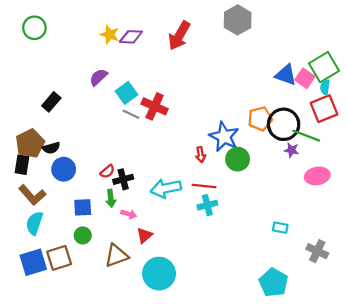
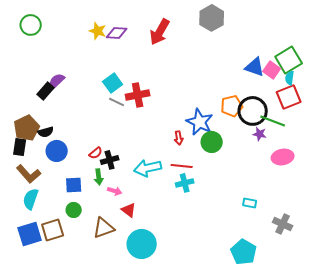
purple semicircle: (98, 77) -> (57, 81), moved
red cross: (155, 106) -> (138, 95), turned -35
red triangle: (144, 235) -> (129, 210), turned -42

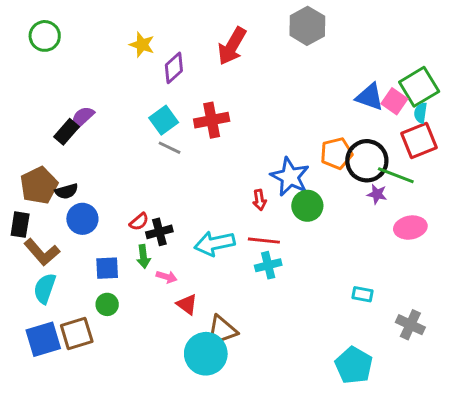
purple diamond: (117, 33) -> (174, 68), moved, turned -45
red cross: (138, 95) -> (212, 120), moved
black rectangle: (20, 147) -> (20, 225), moved
brown triangle: (104, 228) -> (222, 331), moved

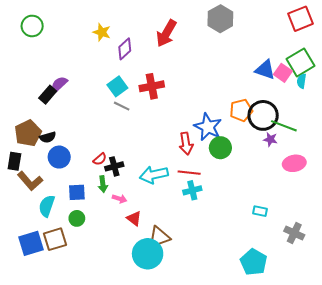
red square: (419, 140) -> (300, 19), moved
red arrow: (259, 200) -> (186, 144), size x1.5
cyan semicircle: (45, 288) -> (47, 206), moved

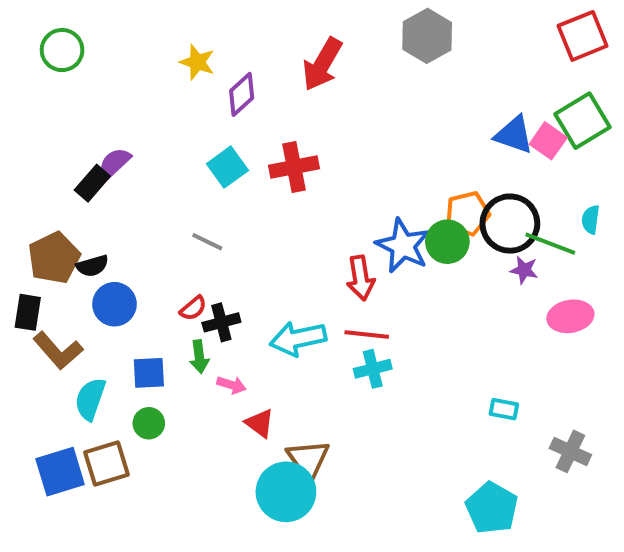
cyan semicircle: (302, 81) -> (591, 219), moved
gray line: (122, 106) -> (207, 242), moved
green circle: (220, 148) -> (447, 242), moved
brown triangle: (159, 237) -> (308, 460), turned -45

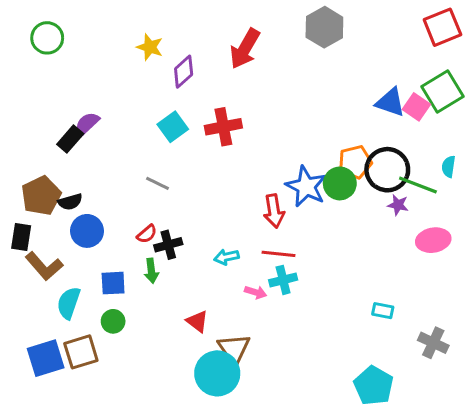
cyan arrow: (298, 339) -> (226, 257), size x0.6
pink arrow: (232, 385) -> (256, 292), moved

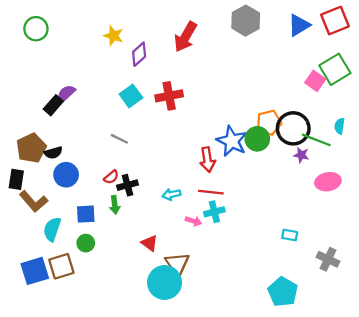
blue triangle: (390, 102) -> (299, 25), moved, turned -50

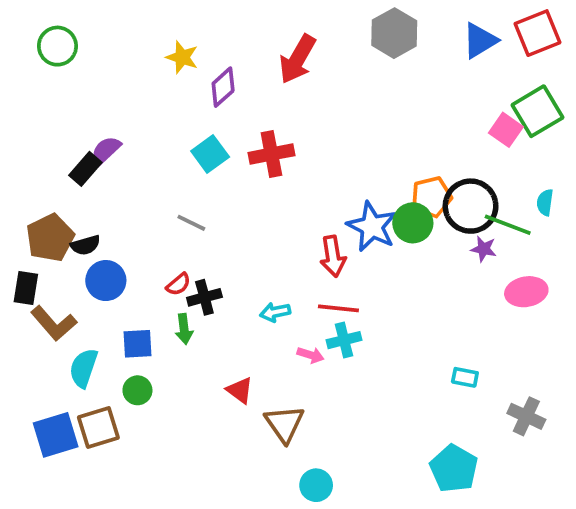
cyan circle: (165, 282) -> (316, 485), moved, size x0.6

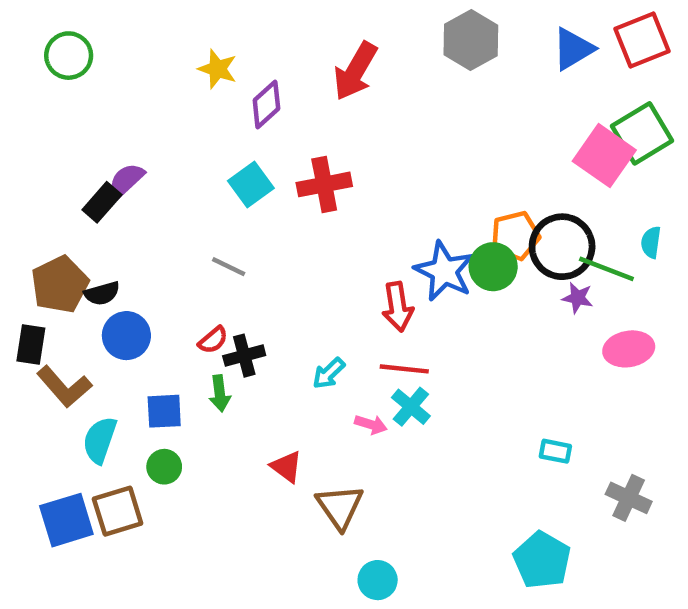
pink square: (506, 130) -> (604, 156), size x1.5
cyan arrow: (275, 312) -> (329, 373), turned -32
cyan cross: (344, 340) -> (411, 407), turned -36

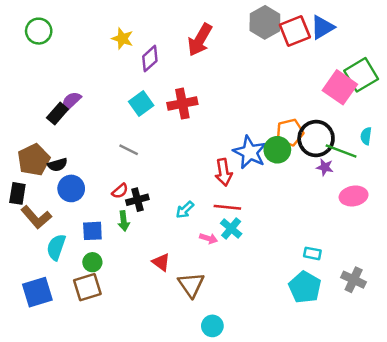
red square: (642, 40) -> (295, 31), moved
brown square: (118, 511) -> (87, 287), moved
cyan pentagon: (542, 560) -> (305, 287), moved

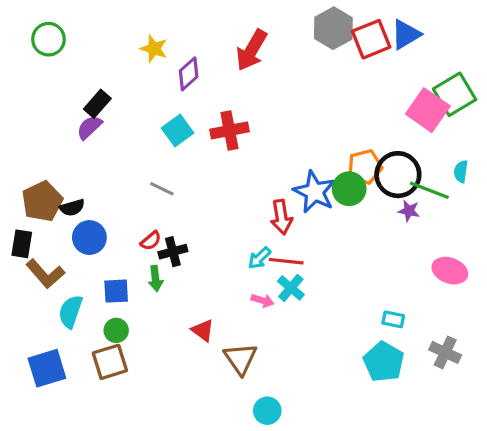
black rectangle: (57, 114) -> (97, 104), moved
pink ellipse: (354, 196) -> (450, 271), moved, turned 30
cyan arrow: (185, 210) -> (259, 258), moved

